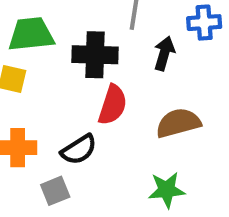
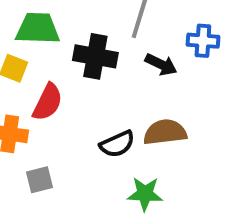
black arrow: (164, 53) -> (161, 65), turned 92
red semicircle: (113, 105) -> (48, 102), moved
black semicircle: (79, 150) -> (117, 144), moved

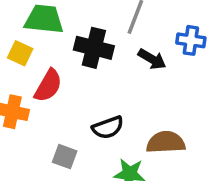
brown semicircle: (165, 132) -> (166, 142), moved
gray square: (39, 180) -> (65, 157), moved, turned 30

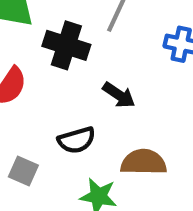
black arrow: (152, 59) -> (119, 95), moved

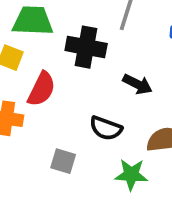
black semicircle: (77, 140) -> (106, 128), turned 44

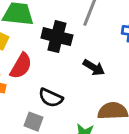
black semicircle: (106, 128) -> (51, 98), moved

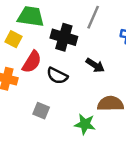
black semicircle: (51, 98) -> (57, 76), moved

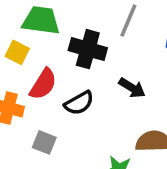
black semicircle: (57, 76) -> (79, 103), turned -55
gray square: (41, 111) -> (44, 142), moved

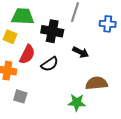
gray square: (44, 142) -> (20, 96), moved

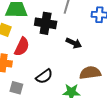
black semicircle: (50, 64) -> (44, 76), moved

